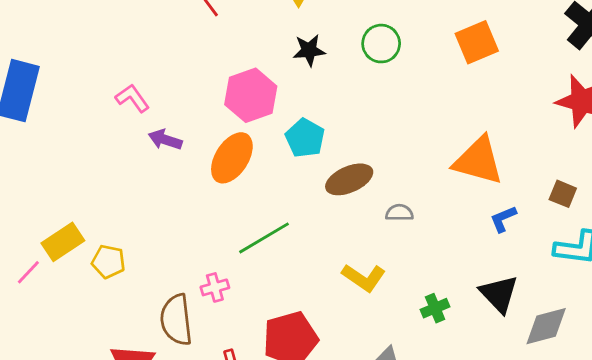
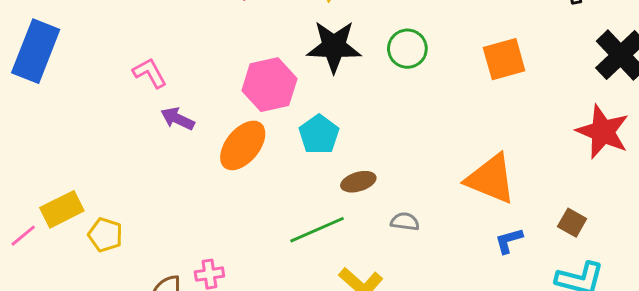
black star: (309, 50) -> (334, 47), size x1.6
brown ellipse: (349, 179) -> (358, 182), size x0.7
green line: (264, 238) -> (317, 230), moved

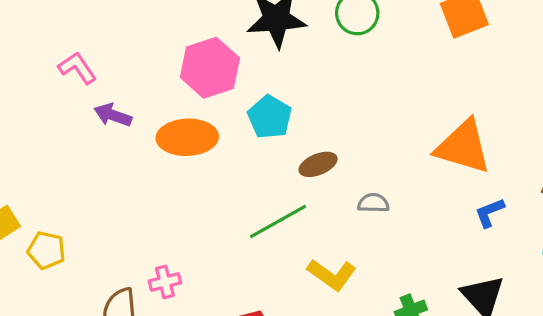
orange ellipse: (243, 145) -> (187, 137), turned 54

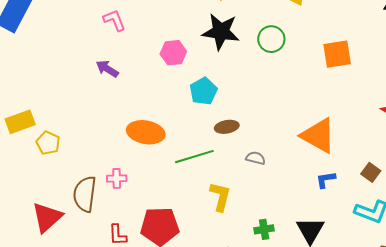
pink L-shape: (77, 68) -> (114, 20), moved
pink hexagon: (210, 68) -> (173, 53), size x0.7
orange ellipse: (187, 137) -> (146, 132), moved
yellow L-shape: (332, 275) -> (220, 197), turned -124

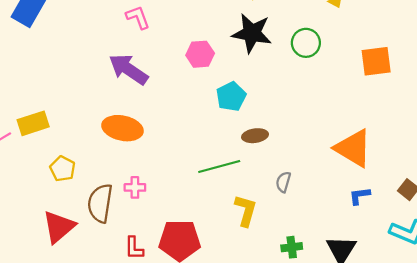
purple arrow: (107, 69) -> (128, 69), size x1.6
orange ellipse: (146, 132) -> (122, 128), moved
yellow pentagon: (48, 143) -> (63, 169), moved
gray semicircle: (256, 158) -> (283, 182), moved, turned -90

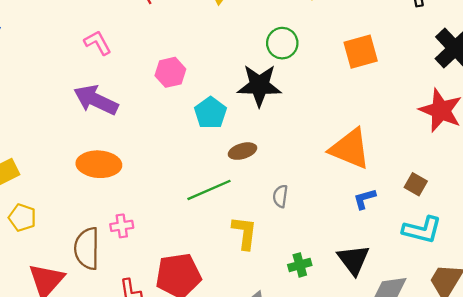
black star: (252, 33) -> (259, 85), moved
yellow pentagon: (63, 169) -> (22, 218), moved

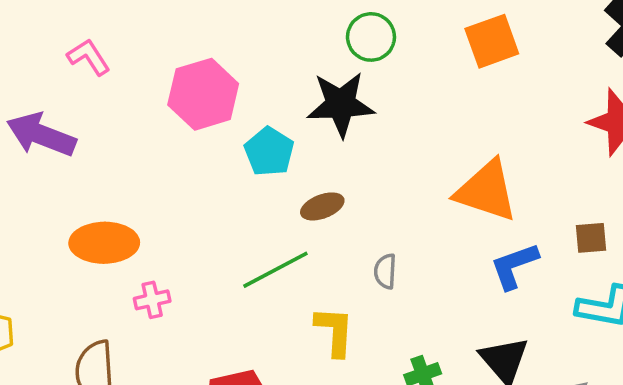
pink hexagon: (170, 72) -> (203, 94), size x1.5
purple arrow: (96, 100) -> (41, 135), moved
brown square: (416, 184) -> (591, 238), turned -30
blue L-shape: (365, 199) -> (514, 266), size x1.4
pink cross: (122, 226) -> (152, 300), moved

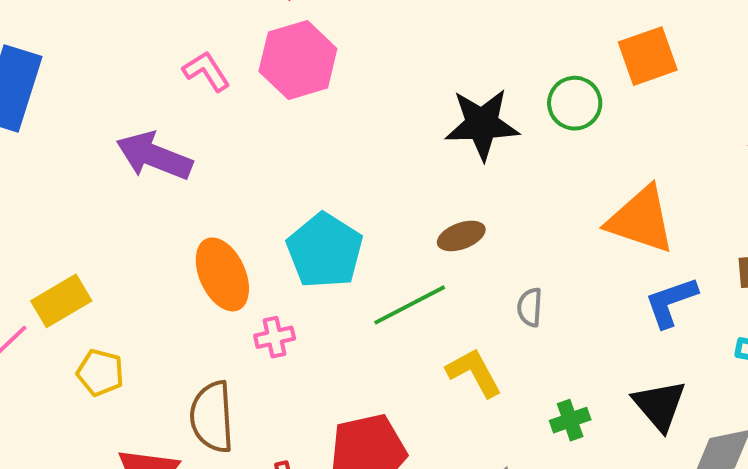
green circle: (371, 37) -> (575, 103), moved
pink hexagon: (203, 94) -> (298, 60), moved
cyan pentagon: (269, 152) -> (325, 251), moved, size x1.4
orange ellipse: (104, 243) -> (222, 274), turned 66
yellow L-shape: (335, 331) -> (474, 373), turned -32

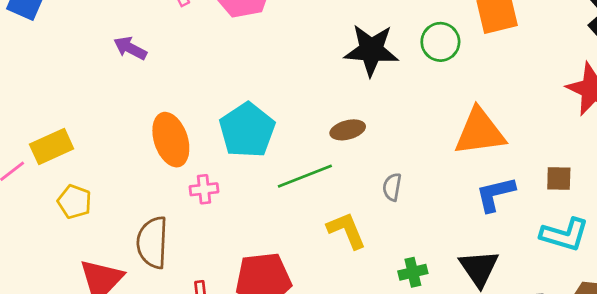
purple arrow: (154, 156) -> (130, 48), size x0.6
orange triangle: (641, 220) -> (480, 132), turned -32

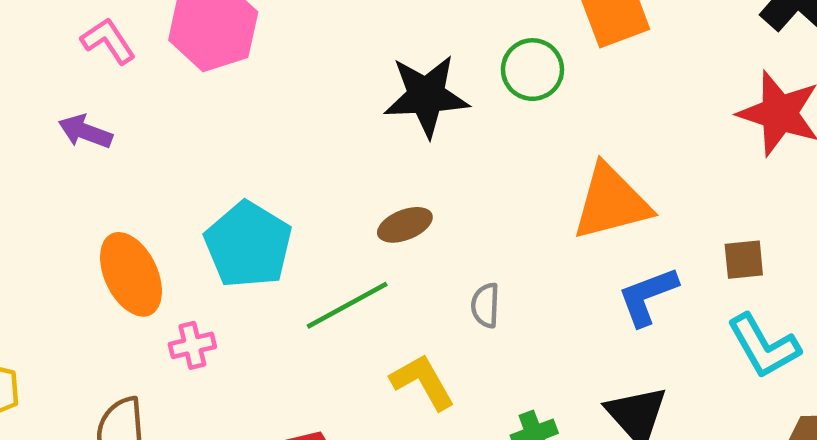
purple arrow: (130, 48) -> (85, 132), moved
cyan L-shape: (565, 235) -> (764, 346), turned 51

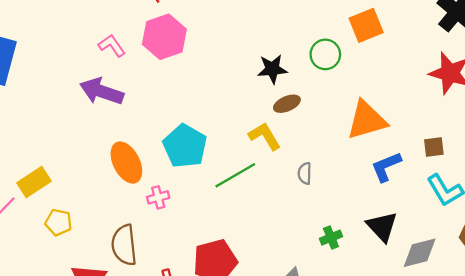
black star: (426, 96) -> (272, 69), size x0.7
purple arrow: (85, 132) -> (102, 91), size x1.6
brown ellipse: (405, 225) -> (287, 104), moved
yellow L-shape: (423, 382) -> (265, 136), moved

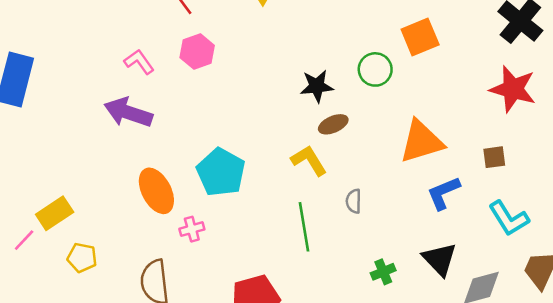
pink hexagon: (164, 37) -> (197, 52), size x0.7
brown square: (434, 147) -> (494, 157), moved
green line: (235, 175) -> (304, 227), moved, turned -69

